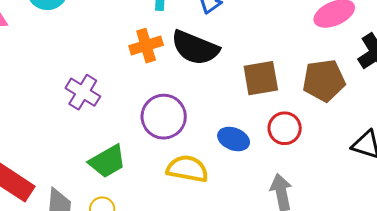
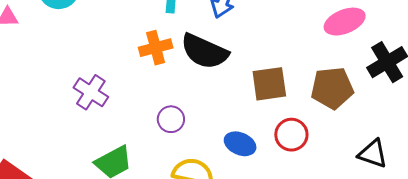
purple circle: (164, 117) -> (171, 119), size x0.6

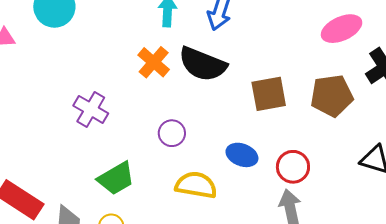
orange cross: (156, 48) -> (154, 62), turned -32
red circle: (291, 135) -> (293, 167), moved

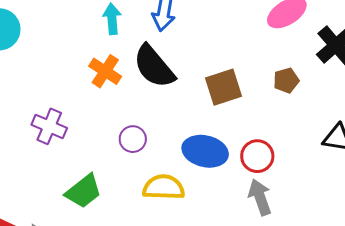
black semicircle: (203, 64) -> (154, 66), turned 36
brown pentagon: (332, 96) -> (286, 80), size x0.6
blue ellipse: (242, 155) -> (205, 151), size x1.4

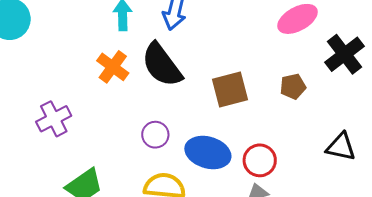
purple cross: (49, 126) -> (54, 119), turned 36
purple circle: (133, 139) -> (155, 135), moved

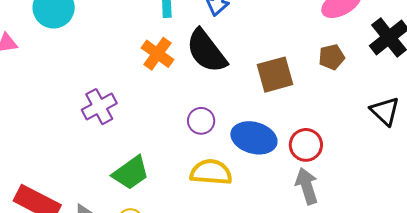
brown pentagon: (293, 86) -> (332, 57), moved
black triangle: (341, 147) -> (385, 111), moved, turned 32

